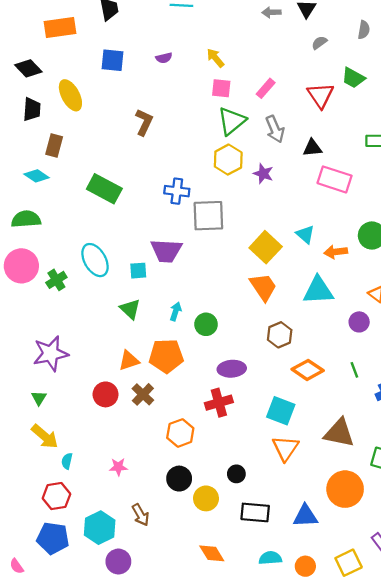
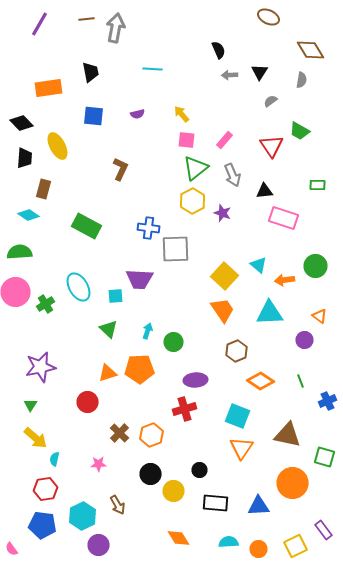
gray semicircle: (364, 30) -> (302, 80), moved
brown cross: (143, 394) -> (120, 433), moved

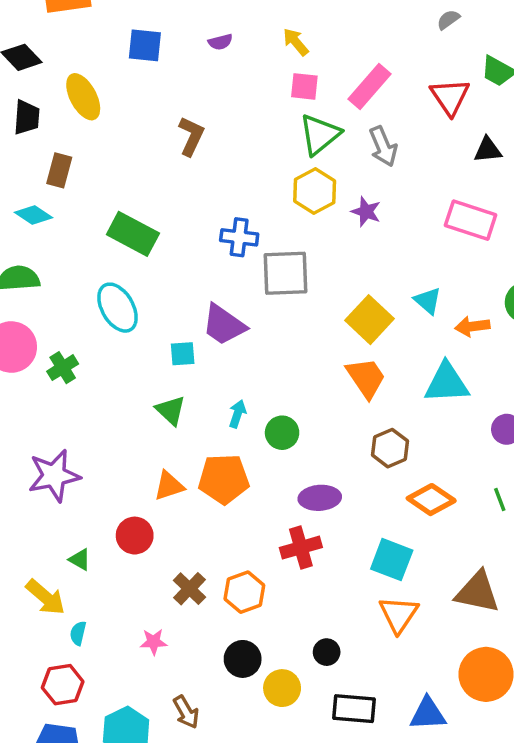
pink rectangle: (224, 140) -> (369, 86), size x1.5
black triangle: (264, 191) -> (488, 150), moved
purple trapezoid: (140, 279) -> (224, 325), turned 32
cyan ellipse: (78, 287) -> (117, 308), moved
green triangle: (30, 405) -> (80, 560), moved, turned -32

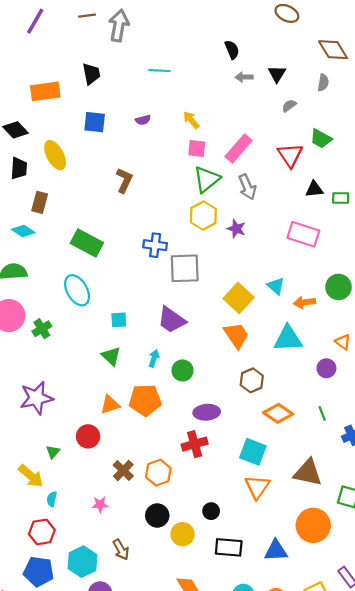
purple trapezoid: (224, 325) -> (172, 320), moved
green triangle: (80, 560) -> (53, 452), turned 40

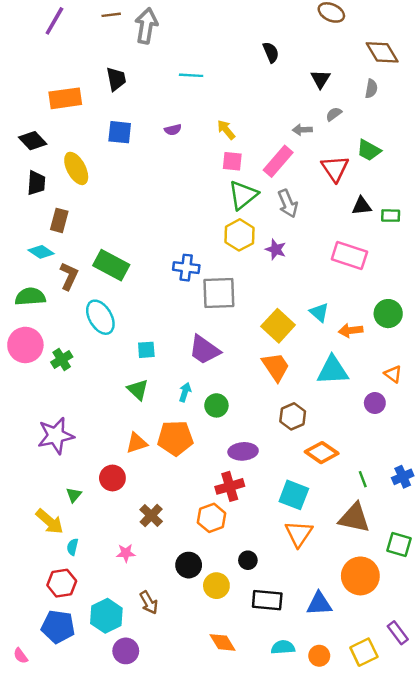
gray arrow: (244, 77) -> (302, 130), moved
brown L-shape: (124, 180) -> (69, 276), moved
green line: (322, 413) -> (363, 479), moved
orange hexagon: (158, 473) -> (212, 518), moved

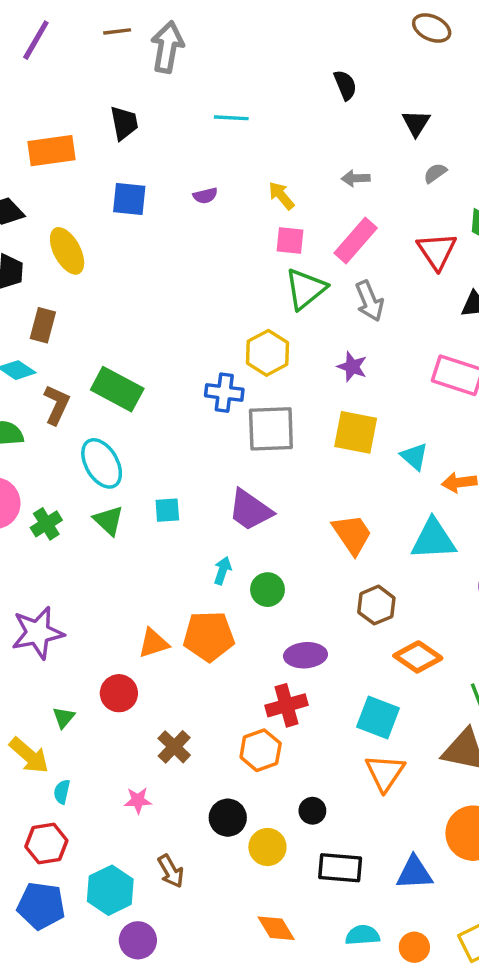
gray arrow: (302, 130) -> (356, 178), moved
yellow hexagon: (239, 235) -> (267, 353), moved
yellow square: (278, 326) -> (356, 432), moved, turned -32
green triangle: (138, 390) -> (109, 520), moved

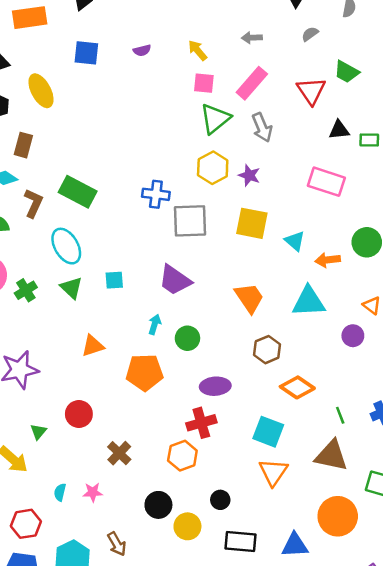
yellow hexagon: (267, 353) -> (213, 168), moved
orange triangle: (153, 643) -> (93, 346), moved
cyan semicircle: (62, 792) -> (60, 492), moved

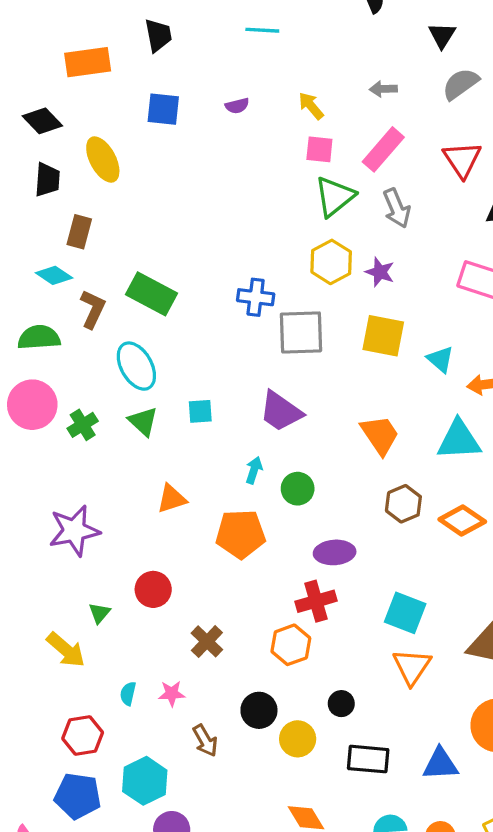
gray semicircle: (310, 34) -> (460, 84), size x1.6
orange diamond: (297, 387) -> (462, 521), moved
brown arrow: (117, 544) -> (205, 741), moved

